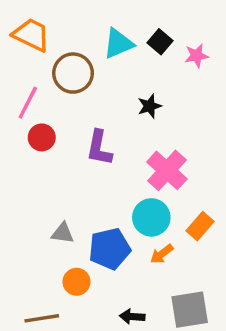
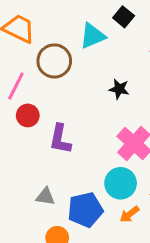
black square: (160, 42) -> (124, 17), moved
black star: (150, 106) -> (119, 89), turned 30
purple L-shape: (99, 148) -> (60, 139), moved

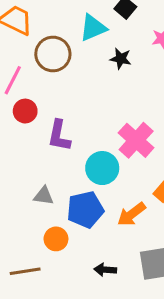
black star: (119, 89) -> (121, 59), moved
cyan circle: (121, 183) -> (102, 168), moved
orange arrow: (129, 214) -> (131, 214), size x1.4

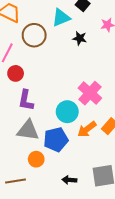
purple L-shape: (59, 136) -> (26, 100), moved
gray triangle: (44, 196) -> (28, 130), size x1.6
orange arrow: (131, 214) -> (87, 129), moved

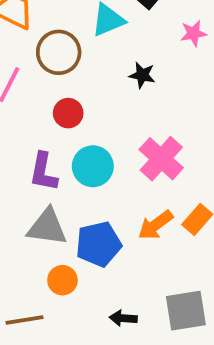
black star: (80, 38) -> (142, 75), moved
red circle: (16, 73) -> (68, 113), moved
cyan circle: (67, 112) -> (93, 166), moved

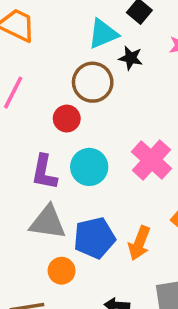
brown circle: (59, 52) -> (93, 82), moved
black star: (142, 75) -> (131, 58), moved
orange arrow: (155, 225) -> (139, 243), moved, turned -32

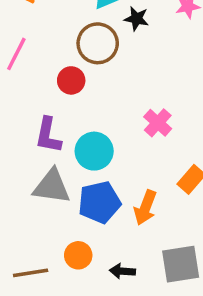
pink cross: (151, 160) -> (158, 123), size x0.7
cyan circle: (89, 167) -> (94, 151), moved
orange circle: (62, 271) -> (78, 255), moved

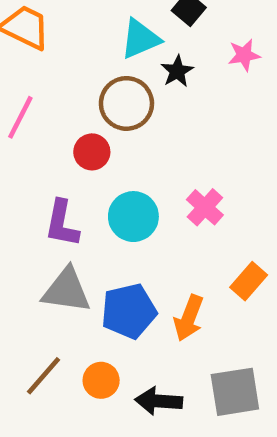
black star: (137, 19) -> (177, 71), turned 30
cyan circle: (94, 151) -> (133, 217), moved
black arrow: (122, 271) -> (159, 401), size x1.4
brown line: (31, 273) -> (43, 376), moved, turned -40

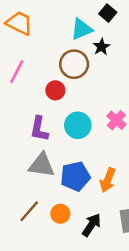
black arrow: (159, 401) -> (92, 225), turned 120

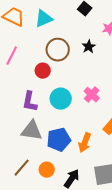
cyan triangle: (82, 29) -> (44, 19), moved
black star: (101, 47) -> (89, 47), moved

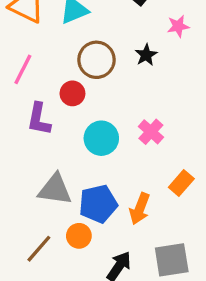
purple L-shape: (30, 102) -> (39, 119), moved
orange circle: (47, 170) -> (79, 236), moved

